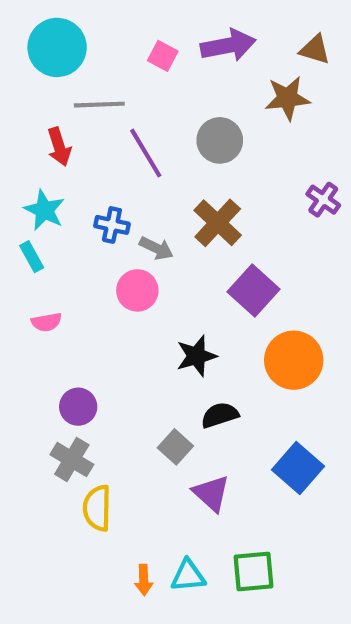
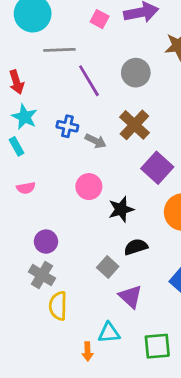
red arrow: (59, 147) -> (16, 82), moved
pink circle: (137, 290) -> (89, 187), moved
cyan triangle: (188, 576) -> (109, 333), moved

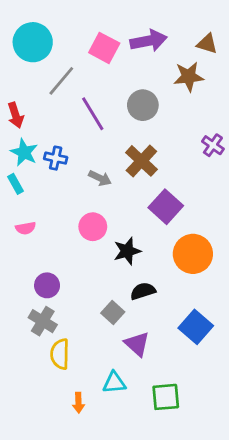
pink square: (100, 19) -> (104, 48), size x1.5
gray line: (59, 50) -> (61, 81), turned -48
blue cross: (67, 126) -> (56, 158), moved
orange arrow: (88, 351) -> (78, 403), moved

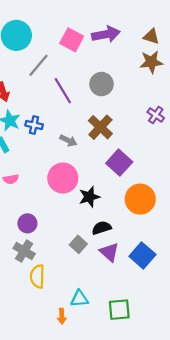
brown star: (189, 77) -> (151, 62), moved
pink circle: (93, 227) -> (63, 178), size x1.4
purple triangle: (137, 344) -> (109, 252), moved
orange arrow: (78, 403) -> (62, 316), moved

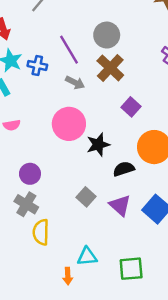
gray circle: (102, 84) -> (107, 35), moved
purple line: (63, 91) -> (69, 50), moved
purple square: (119, 163) -> (131, 107), size x0.7
black semicircle: (102, 228) -> (124, 169), moved

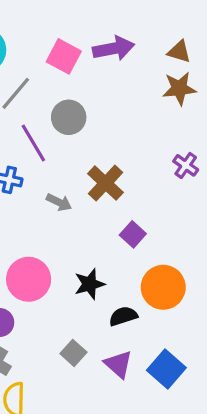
gray circle: (107, 35) -> (69, 117), moved
purple line: (69, 50) -> (33, 143), moved
pink circle: (69, 124) -> (29, 279), moved

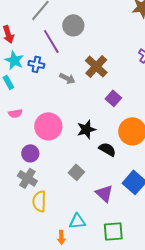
black semicircle: (123, 316) -> (107, 149), turned 48
purple triangle: (118, 364) -> (104, 193), moved

